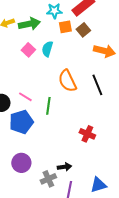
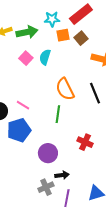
green line: (48, 106) -> (58, 114), moved
purple circle: (21, 163) -> (48, 153), moved

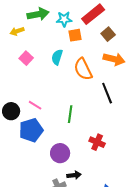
green arrow: (27, 32) -> (38, 14), moved
brown square: (81, 38) -> (108, 34), moved
pink square: (26, 58) -> (26, 58), moved
orange semicircle: (65, 89) -> (83, 69), moved

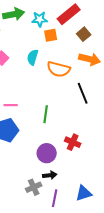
orange semicircle: (83, 69) -> (59, 69), turned -50
pink line: (35, 105) -> (11, 105), turned -32
purple circle: (60, 153) -> (47, 153), moved

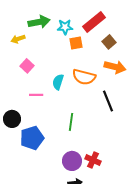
cyan semicircle: (33, 57) -> (58, 82), moved
pink line: (11, 105) -> (36, 95), moved
red cross: (73, 142) -> (93, 160), moved

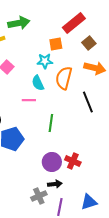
cyan star: (65, 27) -> (45, 61), moved
orange semicircle: (84, 77) -> (64, 78), turned 90
cyan semicircle: (58, 82) -> (38, 83), turned -42
pink line: (36, 95) -> (29, 100), moved

